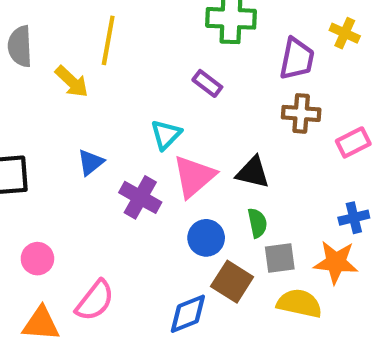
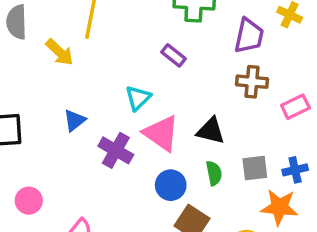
pink triangle: (194, 176) -> (161, 133), turned -45
gray square: (280, 258) -> (255, 168), moved

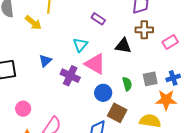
black triangle: (211, 131) -> (123, 46), moved

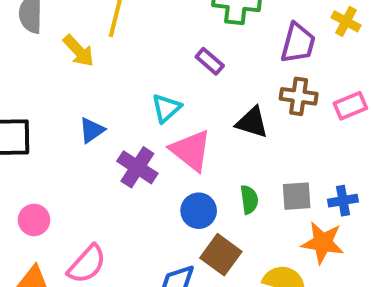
pink rectangle: (170, 42) -> (350, 106), moved

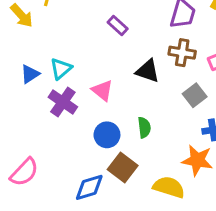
cyan triangle: (166, 108) -> (61, 69), moved
pink triangle: (191, 150) -> (102, 91), size x0.7
gray square: (297, 196) -> (195, 95), moved, turned -35

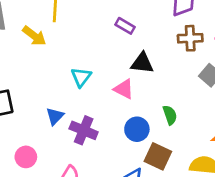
black triangle: (148, 71) -> (142, 63), moved
blue triangle: (30, 74) -> (55, 116), moved
purple cross: (63, 102) -> (84, 130), moved

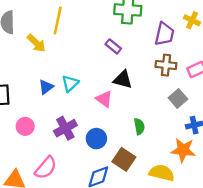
blue triangle: (55, 116) -> (46, 87), moved
blue circle: (137, 129) -> (96, 139), moved
purple cross: (84, 130) -> (65, 128), turned 30
pink circle: (26, 157) -> (25, 126), moved

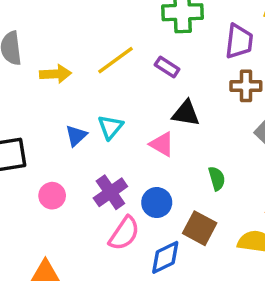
yellow line: (58, 20) -> (116, 60), moved, turned 48
yellow arrow: (36, 43) -> (56, 74), turned -42
pink semicircle: (46, 168) -> (124, 233), moved

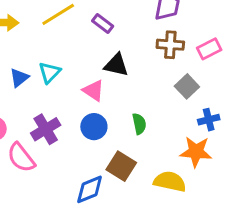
blue circle: (157, 203) -> (94, 127), moved
pink semicircle: (124, 233) -> (21, 158), moved, turned 104

